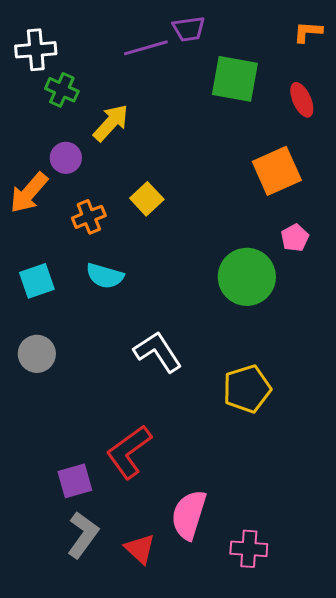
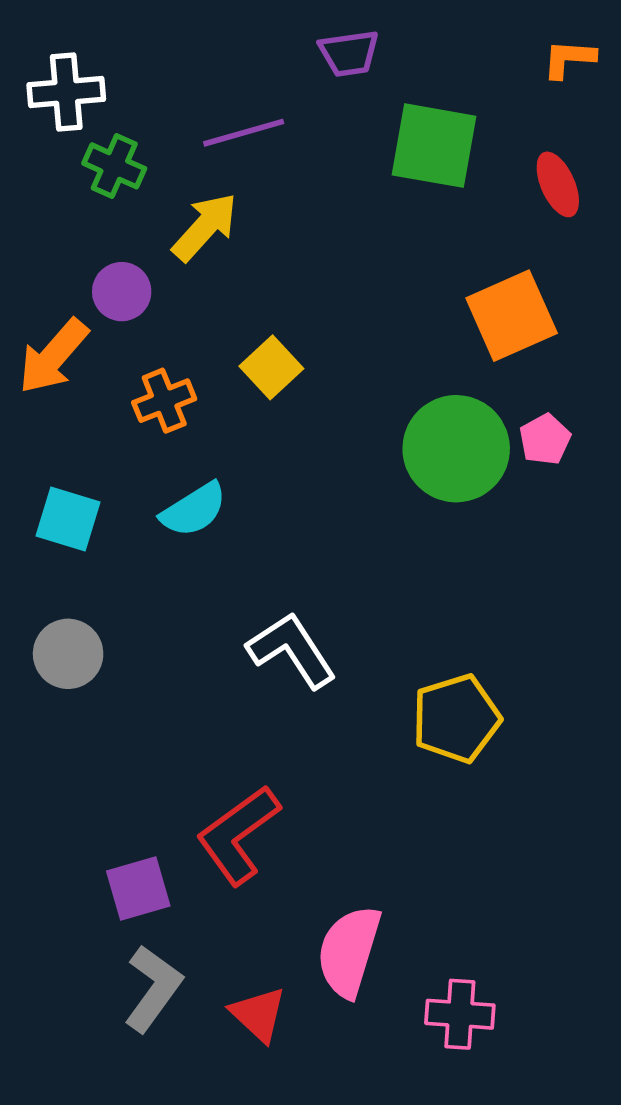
purple line: (146, 48) -> (244, 133), moved
cyan semicircle: (105, 276) -> (194, 510), turned -48
green circle: (247, 277) -> (456, 449), moved
cyan square: (37, 281) -> (68, 519), turned 36

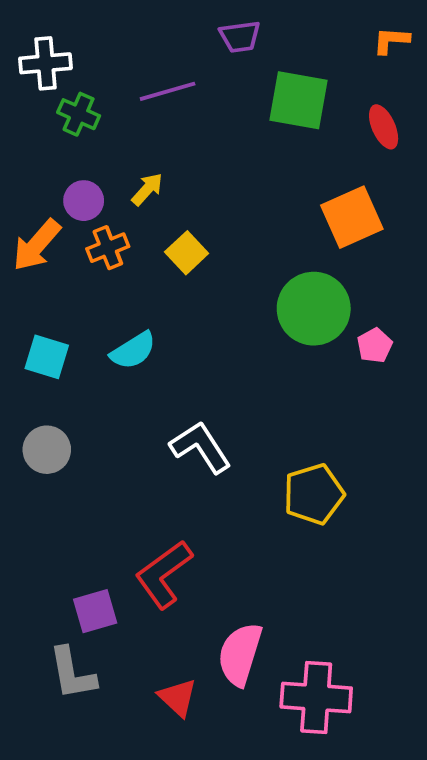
yellow arrow: (205, 227) -> (147, 189), moved, size x0.7
orange cross: (164, 401) -> (108, 248), moved
pink pentagon: (545, 439) -> (375, 345), moved
gray L-shape: (153, 988) -> (72, 673), moved, turned 134
pink cross: (460, 1014) -> (316, 698), size x1.5

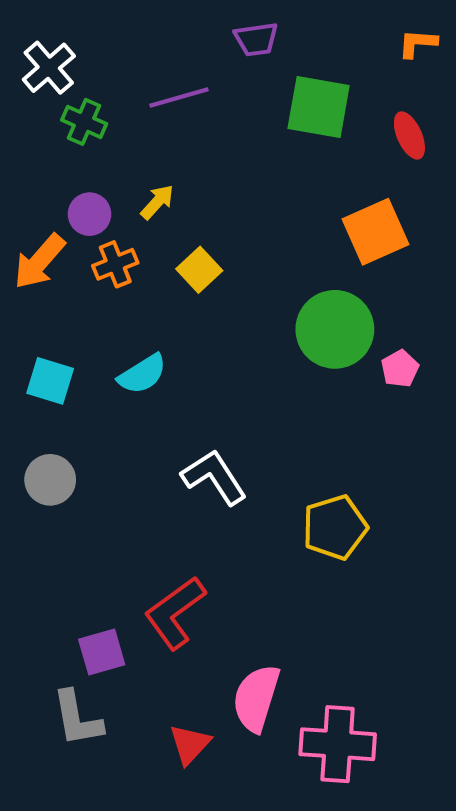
white cross: (46, 63) -> (49, 68), turned -36
red triangle: (178, 698) -> (190, 744), turned 30

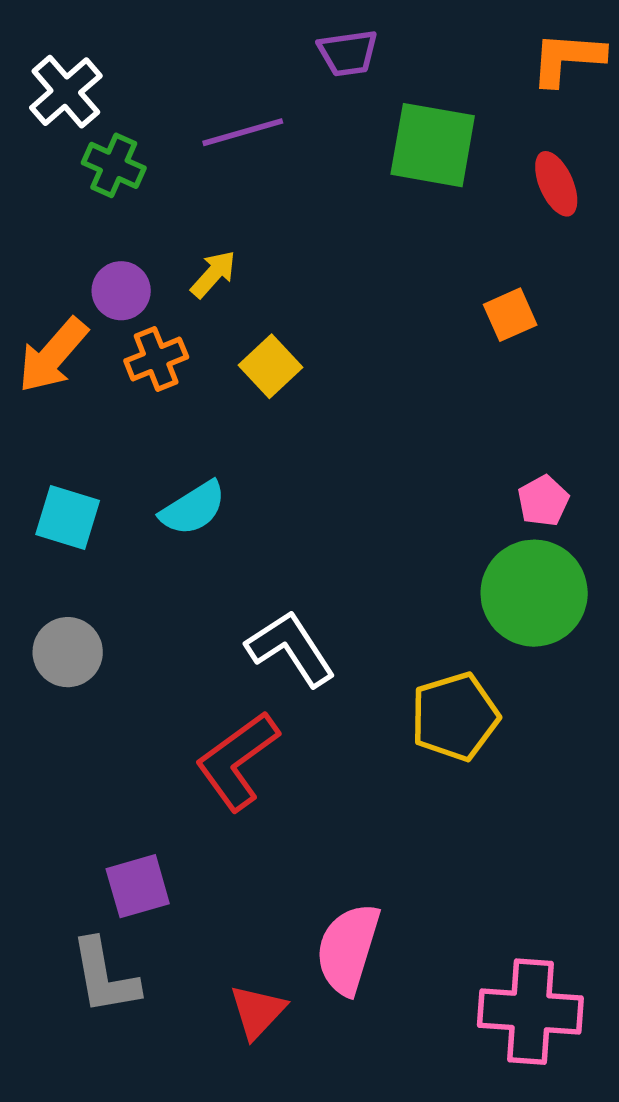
orange L-shape: (418, 43) -> (567, 58), size x1.4
orange square: (376, 232) -> (510, 315), size x0.6
green circle: (335, 329) -> (534, 593), moved
red L-shape: (175, 613) -> (237, 761), moved
pink cross: (338, 744) -> (530, 1012), moved

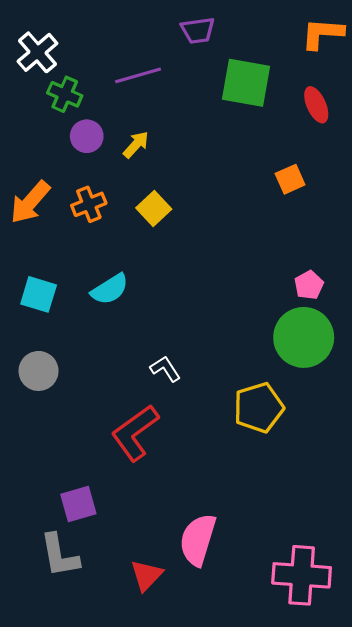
yellow arrow: (213, 274) -> (136, 145), moved
purple circle: (121, 291) -> (87, 136), moved
white L-shape: (291, 648) -> (165, 369), size x0.6

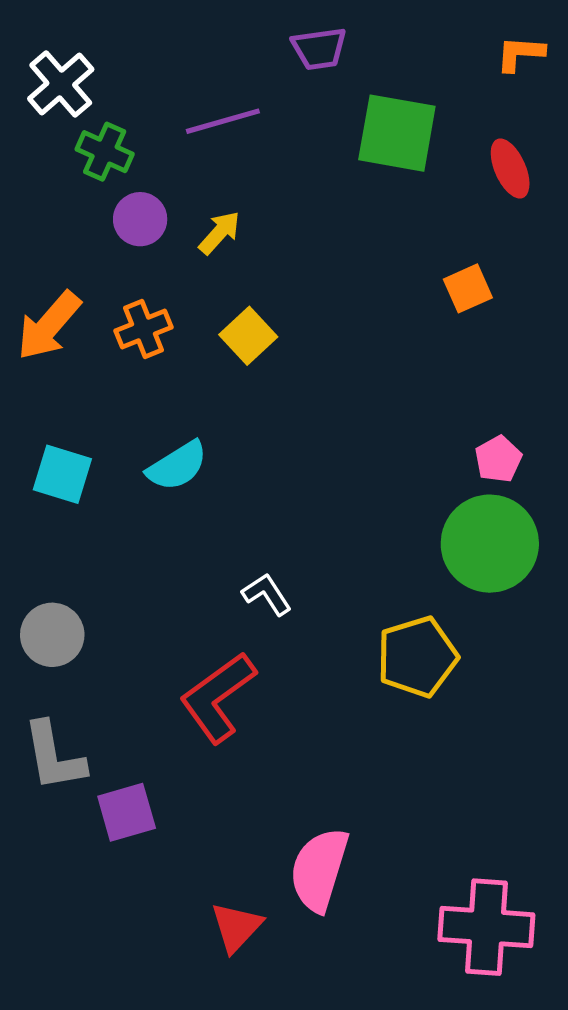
orange L-shape: (323, 34) -> (520, 54), size x0.7
gray circle: (39, 371) -> (52, 635), moved
gray L-shape: (59, 555) -> (54, 756), moved

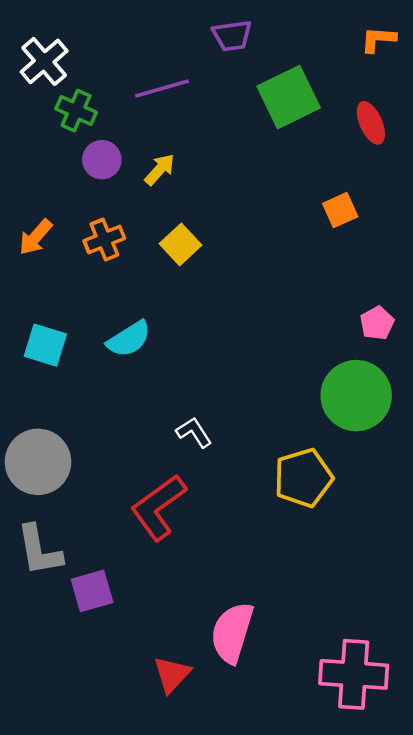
green square: (397, 133) -> (289, 97), turned -36
orange arrow: (49, 326) -> (36, 237), size x0.7
pink pentagon: (498, 459) -> (377, 323), moved
gray circle: (52, 635) -> (38, 462), size x1.4

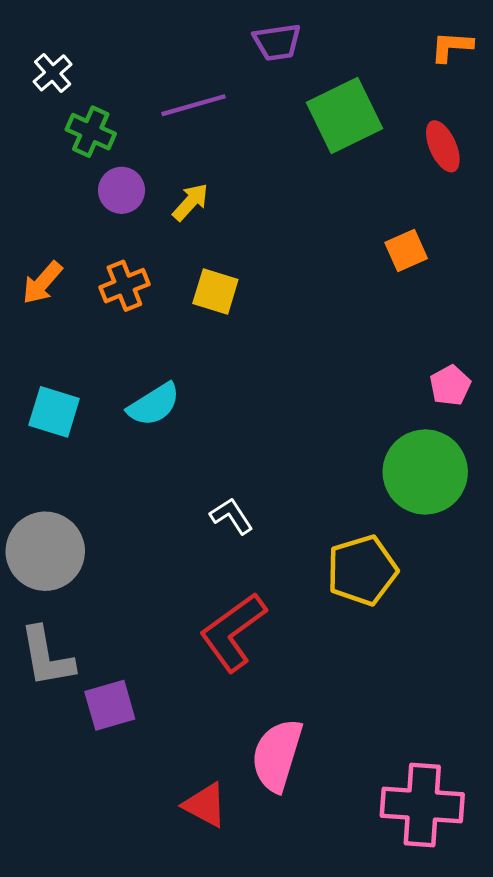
white cross: (44, 61) -> (53, 73), size x0.7
yellow square: (180, 244) -> (215, 292), turned -30
red L-shape: (158, 507) -> (233, 632), moved
red triangle: (172, 674) -> (205, 805), turned -45

